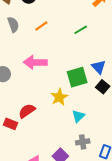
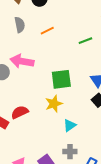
pink arrow: (35, 62) -> (22, 61), moved
green square: (77, 77) -> (61, 79), moved

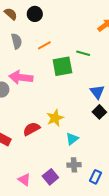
green line: (85, 41) -> (83, 53), turned 40
green square: (61, 79) -> (62, 66), moved
red semicircle: (20, 112) -> (32, 129), moved

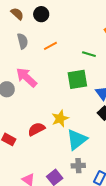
green square: (62, 66) -> (77, 79), moved
pink arrow: (21, 77) -> (26, 77), turned 35
cyan triangle: (72, 139) -> (77, 140), size x1.6

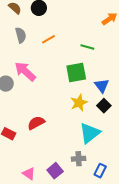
yellow star: (60, 118) -> (79, 103), moved
cyan triangle: (77, 140) -> (90, 133), moved

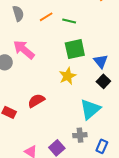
green line: (87, 47) -> (69, 21), moved
yellow star: (79, 103) -> (68, 76), moved

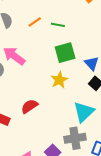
gray cross: (80, 135) -> (75, 138), size x1.5

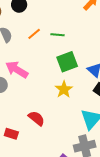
red semicircle: (29, 106) -> (36, 118), turned 78

